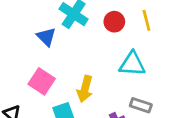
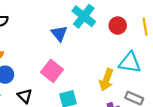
yellow arrow: (85, 89) -> (106, 80), moved

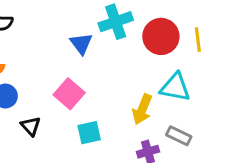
cyan cross: (84, 16) -> (116, 22), turned 30
red circle: (118, 26) -> (161, 36), size x1.5

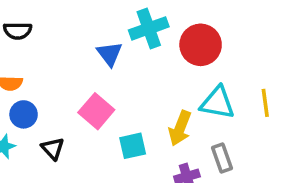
yellow line: (198, 40) -> (265, 103), moved
cyan square: (89, 133) -> (133, 146), moved
gray rectangle: (179, 136) -> (222, 158), turned 45

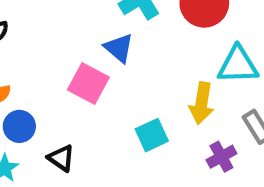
blue triangle: (110, 54) -> (119, 48), moved
pink square: (96, 111) -> (88, 83), moved

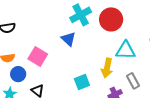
pink square: (88, 83) -> (38, 56), moved

